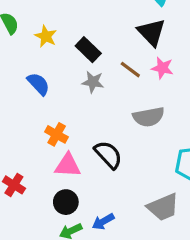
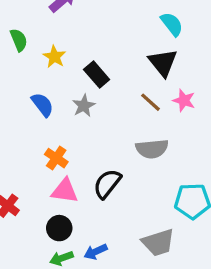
pink star: (162, 68) -> (184, 100), moved
brown line: (130, 70) -> (151, 102), moved
gray star: (93, 82) -> (84, 106), moved, turned 30
black semicircle: (108, 155) -> (107, 184), turned -104

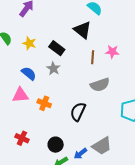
black triangle: (163, 63) -> (82, 30), moved
brown line: (151, 102) -> (93, 57), turned 64
pink triangle: (65, 191) -> (20, 95), moved
gray trapezoid: (158, 243) -> (102, 146), moved

